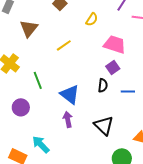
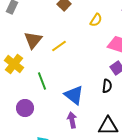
brown triangle: (29, 28) -> (33, 40), moved
yellow line: (64, 45) -> (59, 46), moved
black triangle: (104, 125) -> (108, 126), turned -45

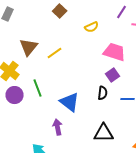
yellow semicircle: (96, 20) -> (92, 27), turned 32
purple circle: (25, 108) -> (15, 95), moved
purple arrow: (72, 120) -> (58, 127), moved

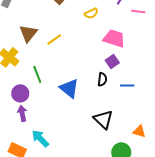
purple circle: (15, 95) -> (20, 93), moved
purple arrow: (58, 127) -> (22, 113), moved
black triangle: (104, 133) -> (103, 119), turned 45

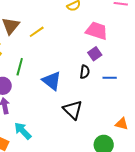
green line: (37, 74) -> (20, 67), turned 36
black triangle: (103, 119) -> (73, 110), moved

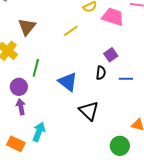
pink trapezoid: (97, 31) -> (113, 17), moved
yellow line: (37, 32) -> (71, 31), moved
cyan arrow: (23, 131) -> (39, 132), turned 66

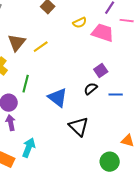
yellow line: (71, 31) -> (41, 47), moved
black semicircle: (101, 73) -> (91, 89), turned -136

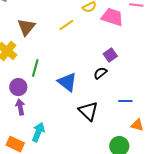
yellow line: (41, 47) -> (66, 25), moved
blue line: (116, 95) -> (125, 101), moved

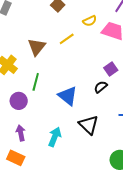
brown triangle: (26, 27) -> (37, 47), moved
purple arrow: (20, 107) -> (21, 133), moved
cyan arrow: (38, 132) -> (55, 137), moved

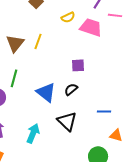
yellow line: (67, 39) -> (38, 41), moved, turned -35
purple square: (111, 69) -> (78, 65), moved, turned 32
black semicircle: (101, 87) -> (71, 89), moved

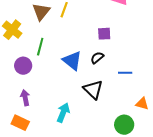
blue line: (104, 111) -> (125, 73), moved
cyan arrow: (33, 133) -> (63, 113), moved

